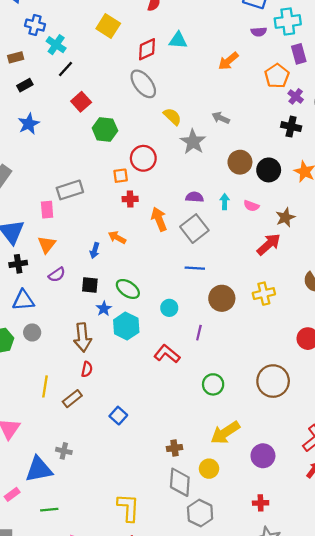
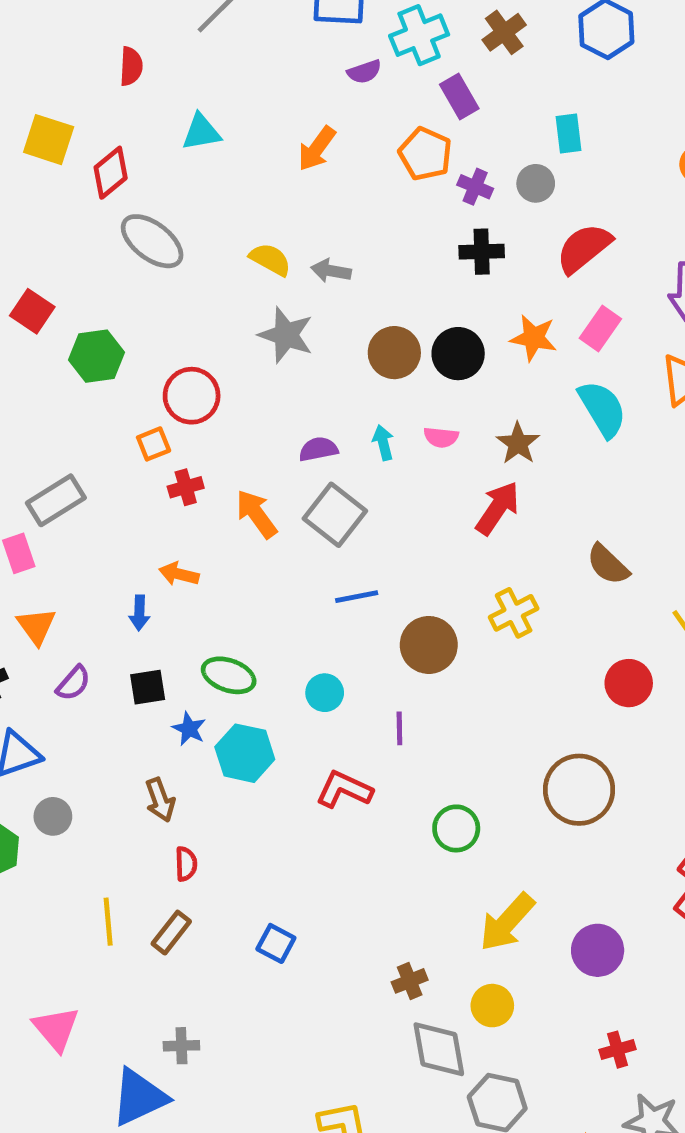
red diamond: (147, 49) -> (111, 173), moved
yellow semicircle: (172, 117) -> (270, 259), moved
brown arrow: (83, 337) -> (160, 800), size x0.7

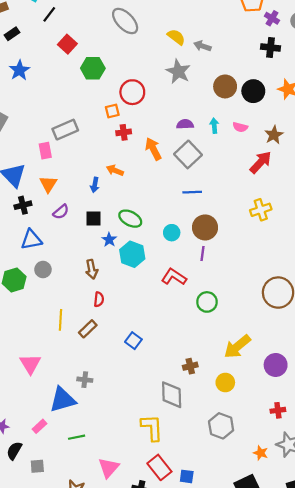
brown circle: (429, 645) -> (205, 227), moved
green circle: (456, 828) -> (207, 302), moved
gray diamond: (439, 1049) -> (172, 395), moved

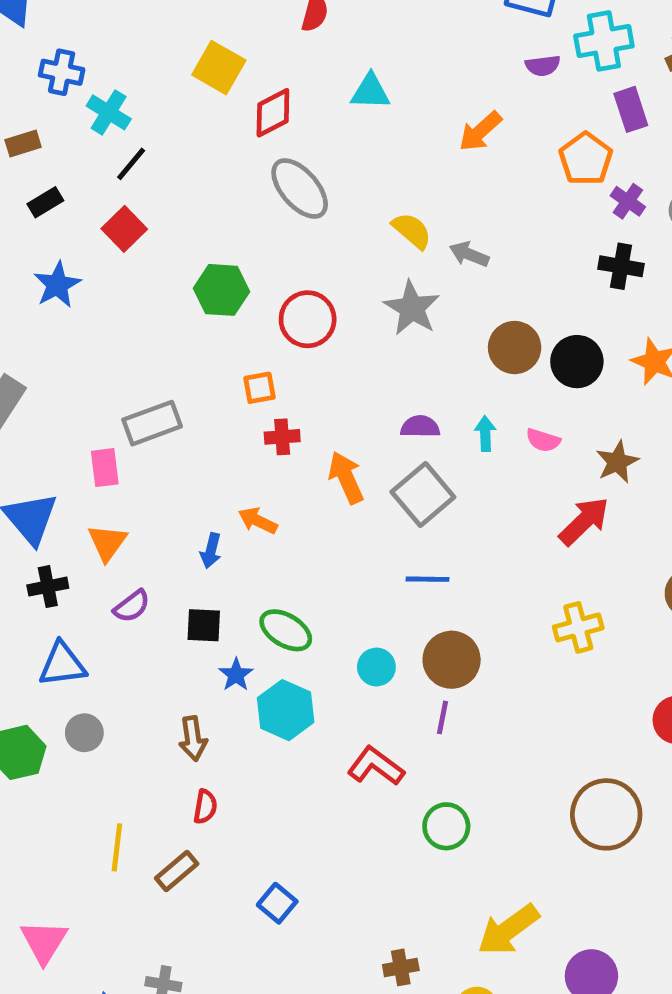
red square: (67, 44) -> (124, 229), moved
red circle: (132, 92) -> (308, 319), moved

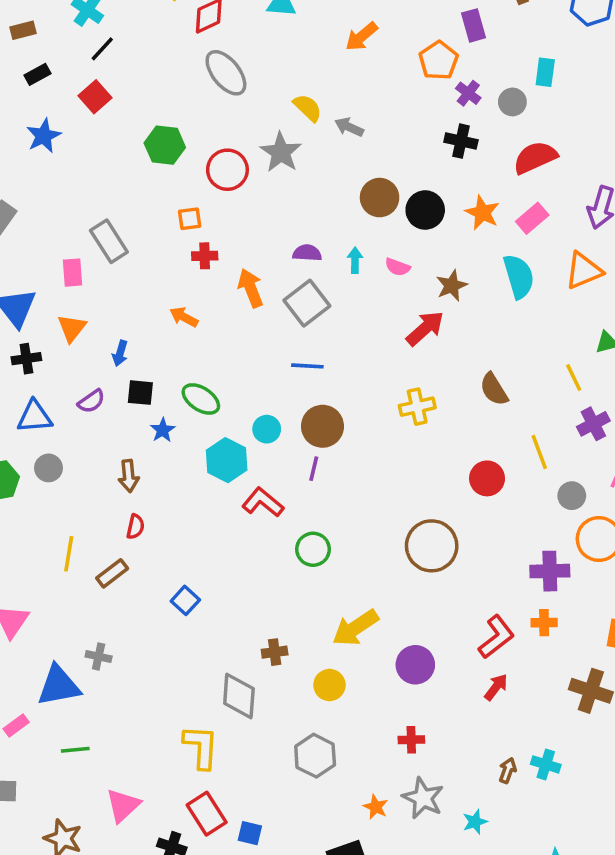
gray star: (412, 308) -> (281, 152), moved
gray rectangle: (152, 423) -> (109, 241), turned 75
blue arrow: (211, 551) -> (120, 353), moved
purple semicircle: (132, 606) -> (91, 401), moved
cyan hexagon: (286, 710) -> (227, 460), moved

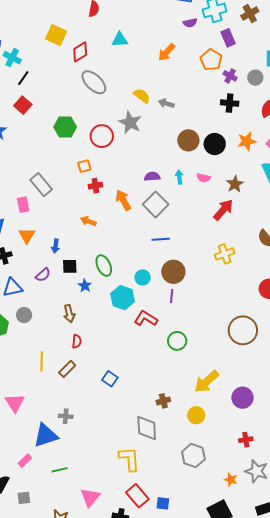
orange star: (482, 213) -> (247, 141), turned -30
green ellipse: (201, 399) -> (104, 266), turned 40

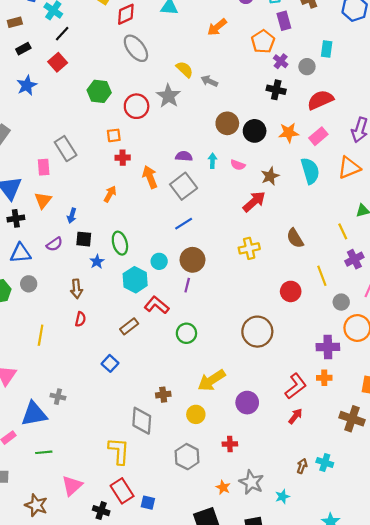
orange arrow: (88, 221) -> (110, 194), turned 91
blue line: (161, 239) -> (184, 224), turned -36
brown rectangle: (67, 369) -> (129, 326), moved
red cross: (246, 440) -> (230, 444), moved

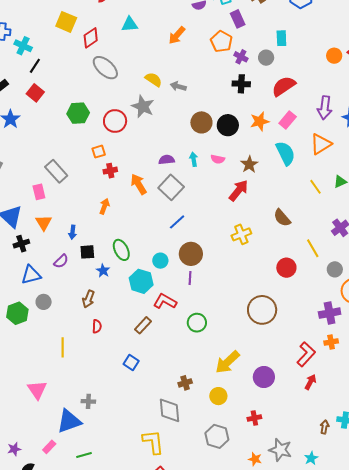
yellow line: (343, 231) -> (316, 187), moved
brown arrow: (76, 289) -> (88, 299), turned 36

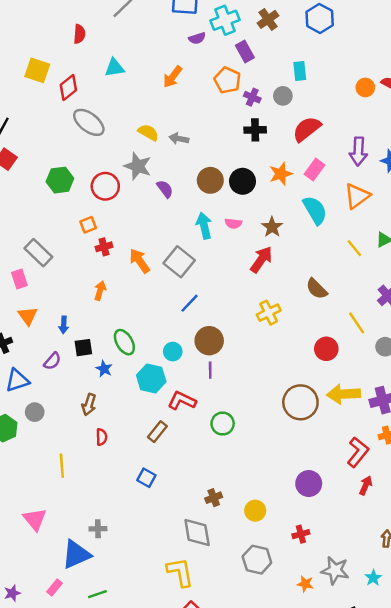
cyan arrow: (194, 159) -> (204, 226), size x1.5
purple semicircle: (167, 160) -> (165, 189), moved, turned 63
yellow arrow: (227, 362) -> (343, 394), moved, turned 44

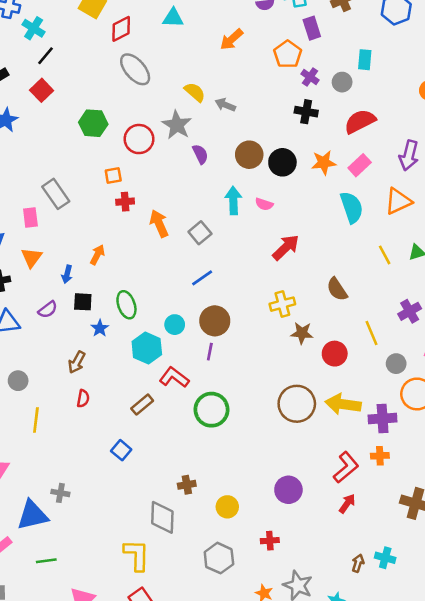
brown star: (272, 227) -> (302, 333), moved, turned 30
gray square: (179, 262) -> (200, 233), size x0.7
orange arrow: (100, 291) -> (97, 255), moved
gray circle: (35, 412) -> (18, 381), moved
green circle: (223, 424) -> (212, 410), size x1.4

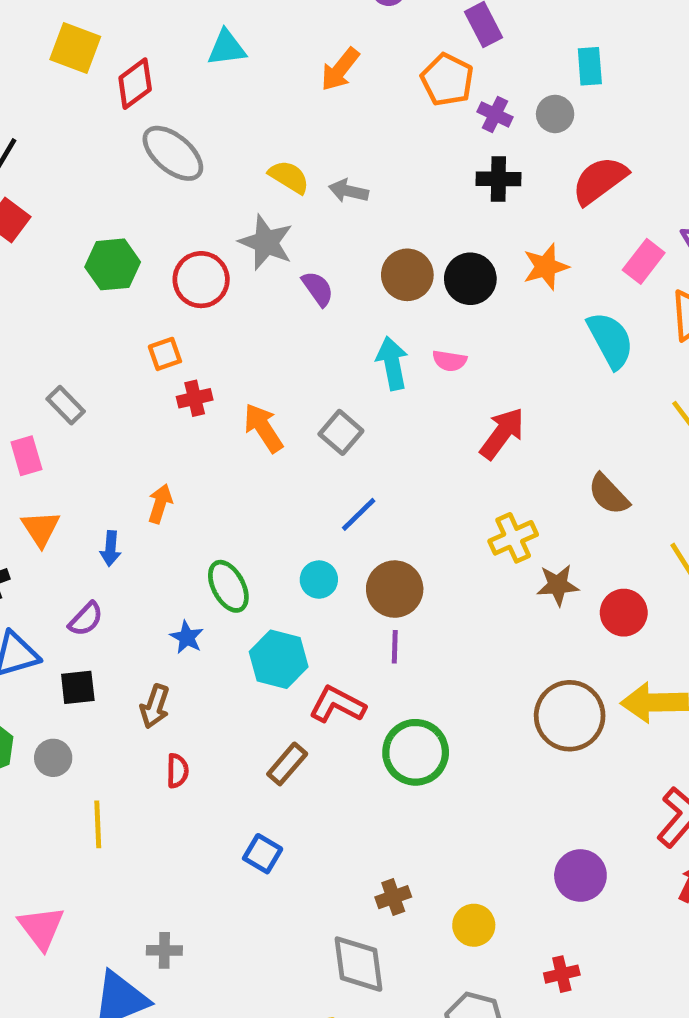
pink rectangle: (360, 165) -> (644, 261), moved
gray rectangle: (56, 194) -> (66, 405), size x0.7
black square: (83, 302) -> (78, 687), moved
cyan circle: (175, 325) -> (319, 580), moved

